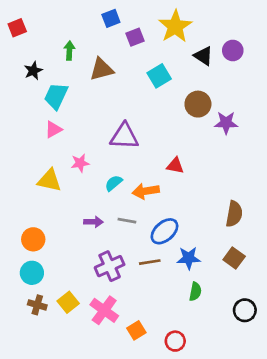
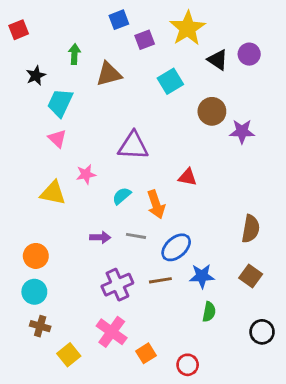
pink triangle: (53, 130) -> (57, 139), turned -48
orange arrow: (146, 191) -> (156, 204), turned -100
yellow square: (68, 302) -> (69, 355), moved

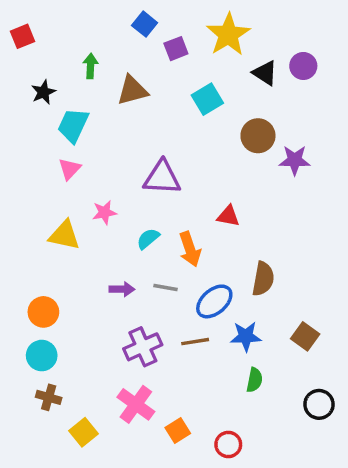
blue square: (119, 20) -> (145, 24), turned -30
pink triangle: (57, 139) -> (70, 169), turned 30
brown semicircle: (251, 229) -> (263, 279), moved

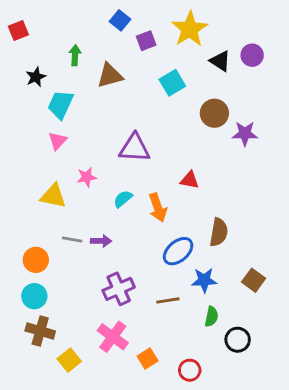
gray line: (166, 287) -> (72, 240), moved
brown line: (195, 342) -> (168, 300), moved
brown cross: (49, 397) -> (40, 331), size x1.4
black circle: (319, 404) -> (238, 340), moved

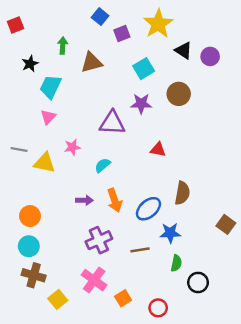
purple circle: (252, 55) -> (210, 56), moved
purple star: (245, 134) -> (141, 104), moved
orange arrow: (158, 208) -> (115, 200), moved
gray line: (72, 240) -> (19, 150), moved
brown square: (254, 280) -> (226, 224), moved

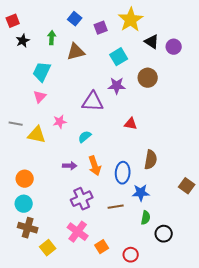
blue square: (100, 17) -> (75, 19), moved
black star: (30, 64) -> (23, 41), moved
blue ellipse: (148, 209) -> (123, 173), turned -45

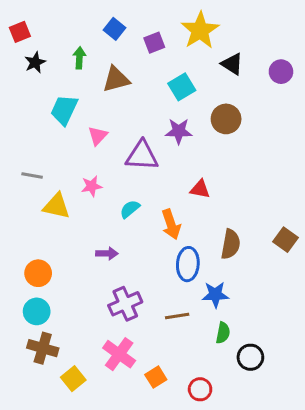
purple circle: (174, 47) -> (281, 72), moved
pink triangle: (40, 97) -> (98, 136), moved
gray line: (16, 124) -> (32, 175), moved
orange arrow: (95, 166) -> (171, 224), moved
brown square: (187, 186) -> (286, 240), moved

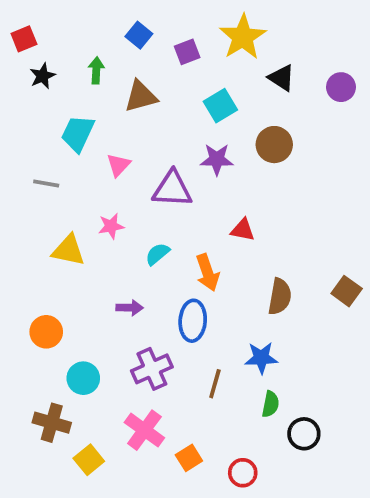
gray line: (32, 175) -> (46, 183), moved
blue ellipse: (188, 264) -> (193, 321), moved
cyan circle: (37, 311) -> (83, 378), moved
brown line: (177, 316) -> (215, 384), turned -65

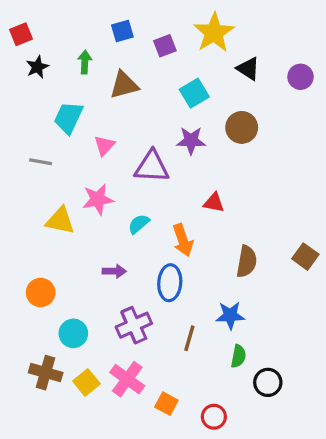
blue square: (139, 35) -> (122, 31), turned 35
pink star: (111, 226) -> (98, 199), size x1.4
orange square: (189, 458) -> (166, 404), turned -30
yellow square: (89, 460) -> (86, 382), moved

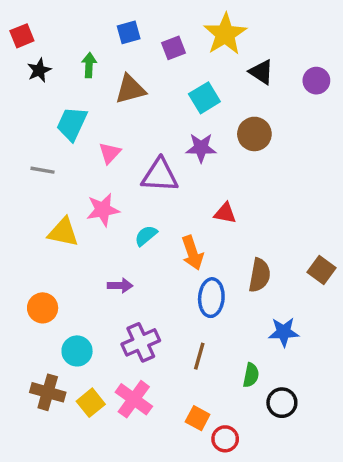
blue ellipse: (170, 283) -> (211, 298), moved
blue star: (230, 315) -> (284, 332), moved
orange square: (166, 404) -> (198, 418), moved

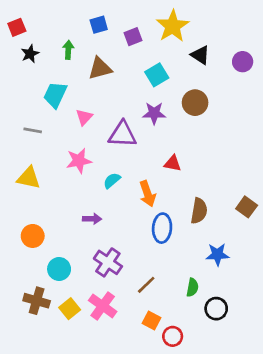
yellow triangle: (63, 232) -> (29, 178), moved
purple cross: (141, 342) -> (108, 262), turned -32
brown line: (199, 356) -> (146, 285), moved, turned 30

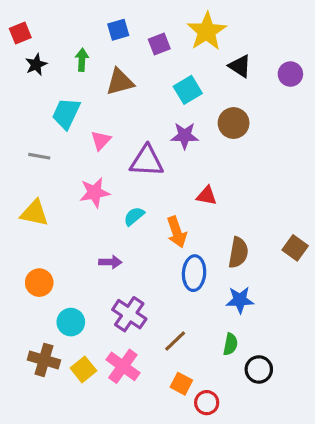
blue star: (217, 254) -> (240, 300), moved

